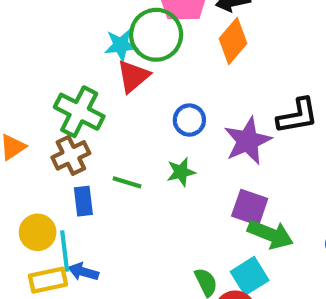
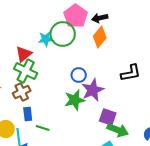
red triangle: (133, 76) -> (24, 54), moved
purple star: (248, 141) -> (93, 90), moved
green star: (181, 172) -> (75, 100), size x1.5
green line: (127, 182) -> (43, 128), moved

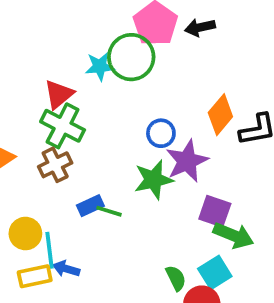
orange diamond: (100, 37) -> (220, 115), moved
blue rectangle: (28, 114) -> (90, 206), moved, turned 72
green line: (43, 128) -> (109, 211), moved

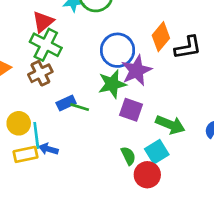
blue circle: (161, 133) -> (118, 50), size x1.6
purple square: (215, 211) -> (131, 110), moved

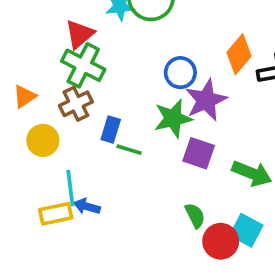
blue circle: (118, 50) -> (180, 73), size x0.7
blue rectangle: (66, 103) -> (111, 129), moved, turned -48
yellow circle: (19, 123) -> (43, 140), moved
cyan square: (157, 152) -> (246, 230), moved, turned -30

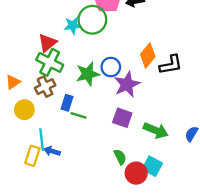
green star: (173, 118) -> (88, 74), moved
yellow rectangle: (56, 214) -> (32, 156), turned -60

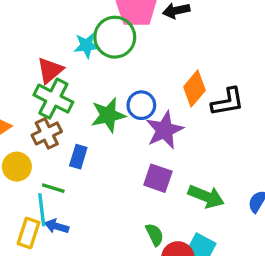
green line: (79, 115) -> (53, 188), moved

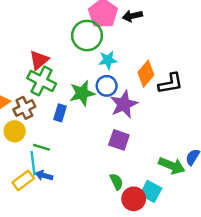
cyan star: (87, 45) -> (108, 60), moved
brown cross: (47, 133) -> (24, 108), moved
blue rectangle: (78, 157) -> (60, 113), moved
green arrow: (206, 196) -> (172, 166), moved
yellow rectangle: (28, 233) -> (23, 180), turned 35

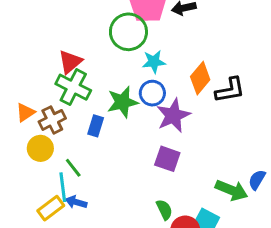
green line: (42, 147) -> (73, 168), turned 35

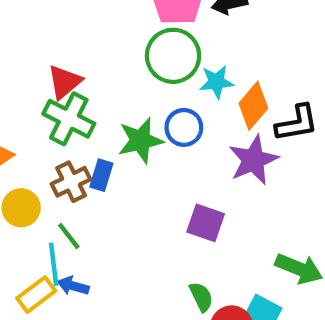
green circle: (128, 32) -> (173, 56), moved
cyan star: (154, 62) -> (216, 82), moved
purple star: (173, 115) -> (253, 160), moved
brown cross: (52, 120) -> (71, 182), moved

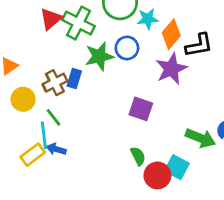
green cross: (69, 119) -> (78, 23), moved

